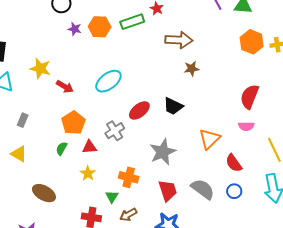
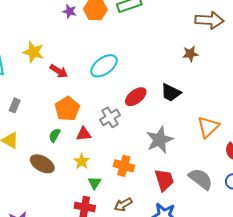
brown arrow: (179, 40) -> (209, 20), moved
brown ellipse: (44, 193) -> (42, 164), moved
green triangle: (112, 197) -> (95, 183), moved

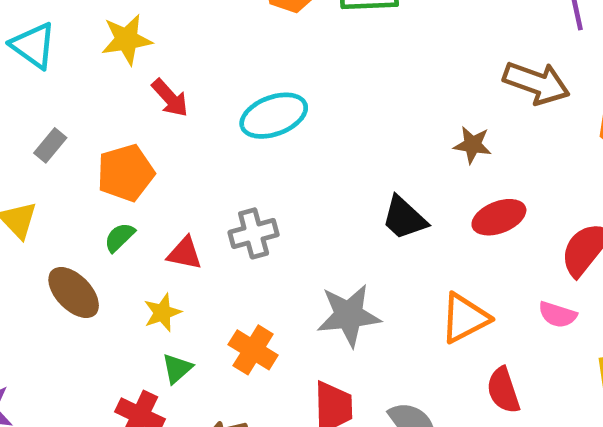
yellow star: (34, 52) -> (127, 40), turned 30
red ellipse: (136, 97) -> (499, 217), moved
orange pentagon: (67, 109) -> (126, 173), moved

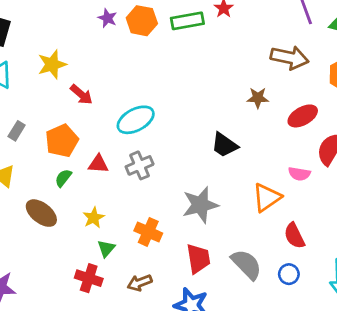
cyan ellipse: (274, 116) -> (136, 120), moved
red ellipse: (499, 217) -> (303, 116), moved
red triangle: (185, 253) -> (98, 164), moved
pink semicircle: (558, 315) -> (299, 174), moved

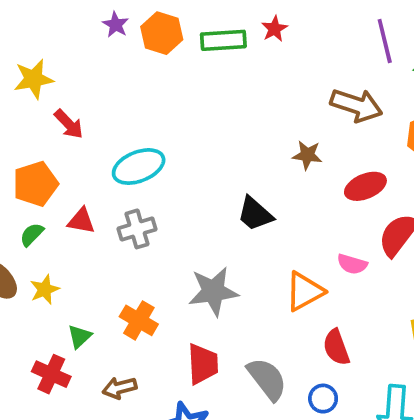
yellow star: (94, 218) -> (45, 290), moved

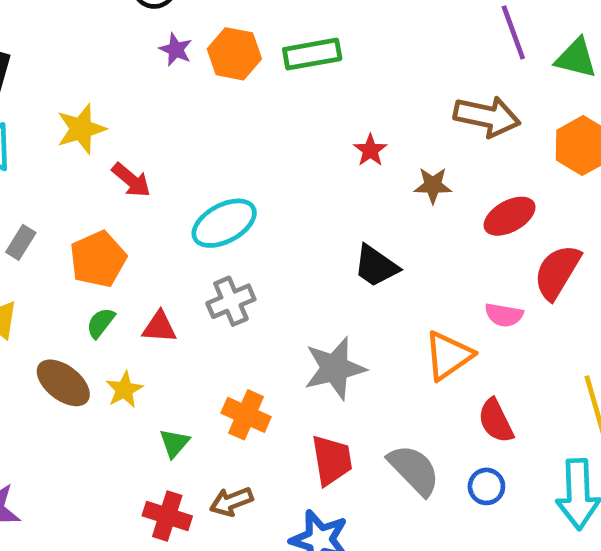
red star: (274, 29) -> (370, 150), moved
red triangle: (81, 221) -> (159, 327), moved
red cross: (51, 374) -> (167, 516), moved

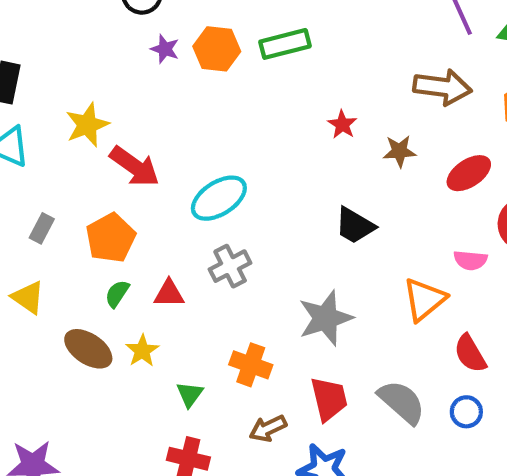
red arrow: (131, 180) -> (135, 166), size x1.4
brown arrow: (231, 502) -> (268, 428), moved

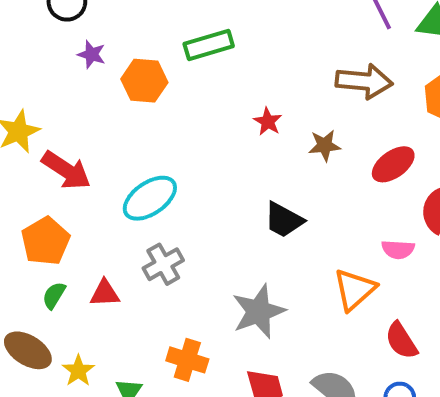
orange hexagon: (217, 49) -> (144, 81), moved
yellow star: (142, 351) -> (78, 371), moved

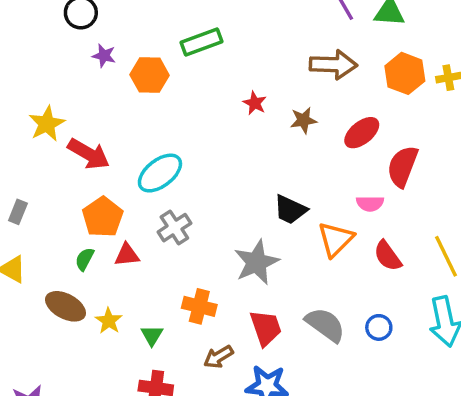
black trapezoid: (284, 220) -> (290, 210), moved
orange pentagon: (46, 241) -> (103, 217), moved
red semicircle: (401, 341) -> (388, 256), moved

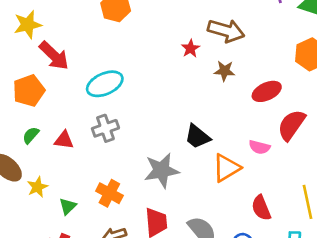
brown arrow: (333, 65) -> (226, 31), moved
orange pentagon: (103, 217) -> (29, 91), moved
red semicircle: (388, 256) -> (261, 208), moved

